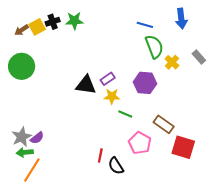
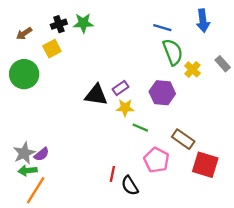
yellow square: (37, 27) -> (52, 49), moved

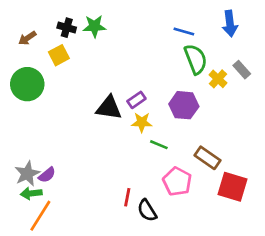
black cross: (59, 24) -> (67, 28), turned 35
gray rectangle: (223, 64) -> (242, 70), moved

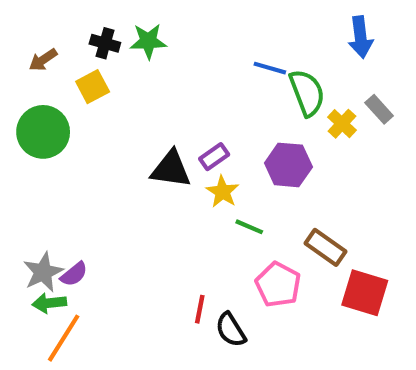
blue line: (184, 32) -> (270, 68), moved
yellow star: (142, 122) -> (222, 192), turned 30

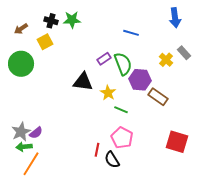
green semicircle: (307, 93) -> (123, 64), moved
purple rectangle: (214, 157) -> (104, 59), moved
brown rectangle: (326, 247) -> (158, 97), moved
pink pentagon: (278, 284) -> (122, 138), moved

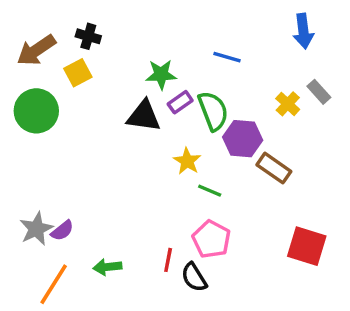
green star: (72, 20) -> (161, 74), moved
brown arrow: (21, 29) -> (36, 50), size x1.6
black triangle: (83, 82) -> (144, 116), moved
green arrow: (24, 147) -> (107, 267), moved

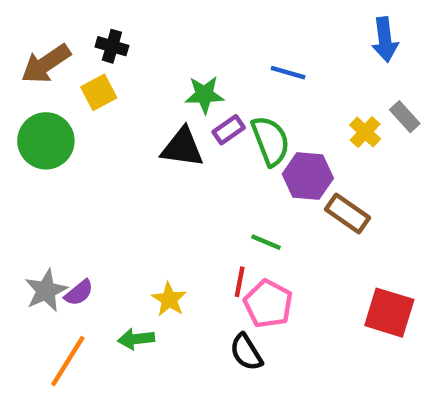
yellow star: (187, 161) -> (169, 299), moved
red line: (168, 260) -> (240, 282), moved

